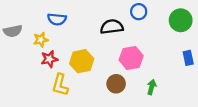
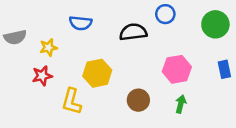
blue semicircle: (57, 19) -> (81, 23), moved
pink hexagon: (131, 58) -> (177, 69), moved
red star: (49, 59) -> (42, 76), moved

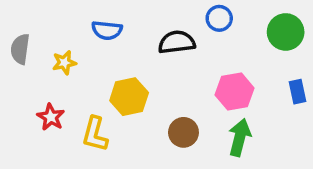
gray semicircle: (15, 37) -> (20, 49), turned 110
red star: (42, 76) -> (51, 117), moved, turned -30
green arrow: (181, 104) -> (240, 137), size x1.5

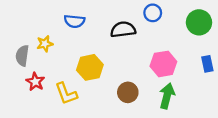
gray semicircle: (20, 49) -> (22, 56), moved
yellow L-shape: (95, 134) -> (66, 94), turned -35

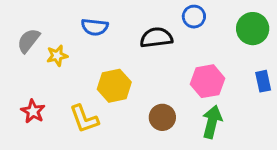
gray semicircle: (22, 56) -> (28, 41), moved, turned 30
red star: (35, 82) -> (33, 111), moved

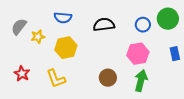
blue circle: (194, 17) -> (143, 25), moved
yellow hexagon: (114, 86) -> (66, 48), moved

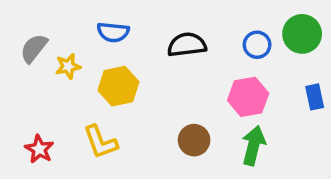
red star: (22, 74) -> (39, 149), moved

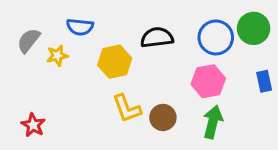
blue semicircle: (113, 32) -> (80, 27), moved
blue circle: (257, 45) -> (216, 37), size x1.5
yellow hexagon: (118, 86) -> (115, 62), moved
yellow L-shape: (100, 142) -> (127, 108), moved

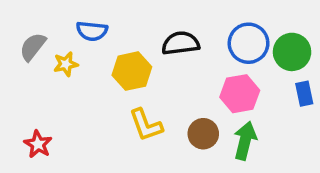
green circle: (254, 28) -> (292, 52), moved
brown circle: (163, 117) -> (203, 134), moved

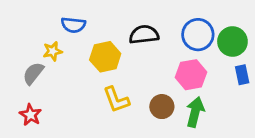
gray semicircle: (33, 47) -> (33, 73), moved

